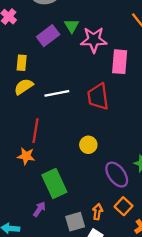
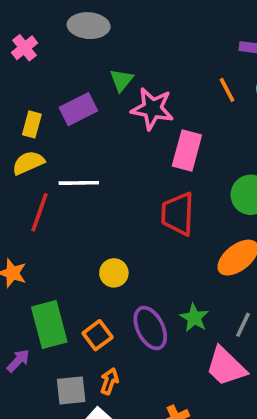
purple rectangle: (48, 36) -> (78, 109), moved
red trapezoid: (98, 97) -> (178, 214), moved
red line: (35, 131) -> (40, 212), moved
orange square: (124, 206) -> (98, 335), moved

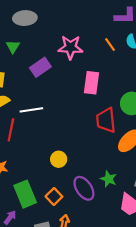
green triangle: (121, 80) -> (13, 47), moved
purple rectangle: (78, 109) -> (40, 67), moved
pink star: (152, 109) -> (70, 47), moved
red trapezoid: (178, 214) -> (106, 120), moved

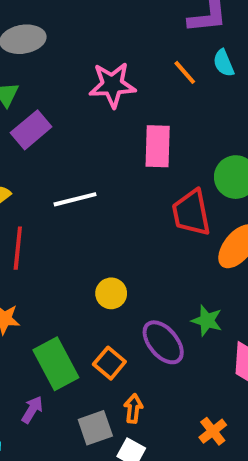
purple rectangle: (40, 67) -> (31, 130), moved
white line: (31, 110) -> (75, 199), moved

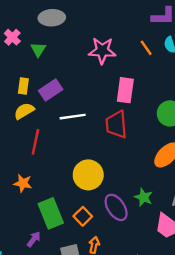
purple rectangle: (31, 130) -> (51, 90), moved
red trapezoid: (191, 213) -> (116, 124), moved
yellow circle: (111, 293) -> (88, 175), size x1.6

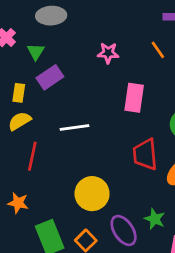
pink star: (102, 51) -> (108, 53), size x0.7
purple rectangle: (51, 90) -> (50, 77), moved
red trapezoid: (116, 124) -> (145, 154), moved

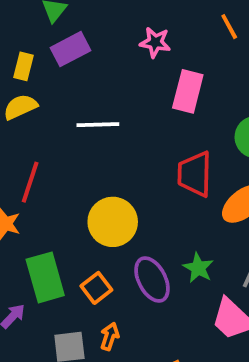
pink star: (108, 53) -> (155, 42), moved
red line: (32, 156) -> (30, 182), moved

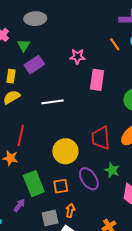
red trapezoid: (195, 174) -> (101, 138), moved
orange square: (96, 288) -> (61, 186), turned 35

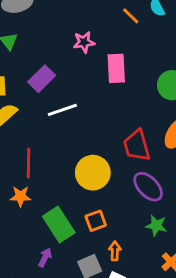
purple rectangle: (34, 65) -> (42, 79), moved
green star: (112, 170) -> (156, 226), moved
purple ellipse: (89, 179) -> (148, 187), moved

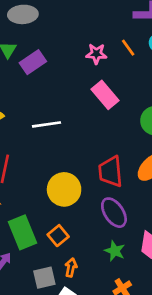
pink star: (84, 42) -> (96, 54), moved
pink rectangle: (116, 68) -> (105, 95), turned -48
purple rectangle: (42, 79) -> (33, 62), moved
orange square: (96, 221) -> (58, 236), turned -30

